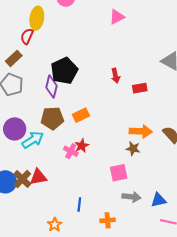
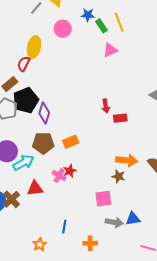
black pentagon: (64, 71) -> (26, 100), moved
red rectangle: (140, 88) -> (120, 118), moved
red triangle: (38, 177) -> (35, 188), moved
blue triangle: (159, 200) -> (133, 219), moved

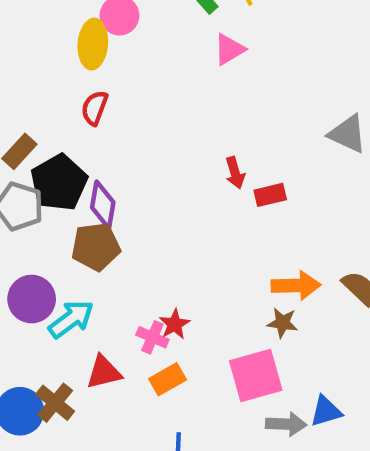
yellow ellipse: (34, 47) -> (93, 44), moved
red semicircle: (24, 64) -> (95, 108), moved
orange rectangle: (71, 142) -> (168, 379), moved
brown pentagon: (43, 143) -> (96, 247), moved
pink square: (103, 199) -> (256, 375), size x1.4

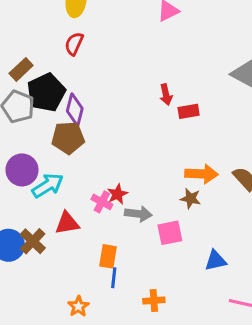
pink square: (256, 375) -> (170, 233), size x0.7
orange rectangle: (168, 379) -> (108, 256), moved, turned -55
gray arrow: (286, 424) -> (138, 214), moved

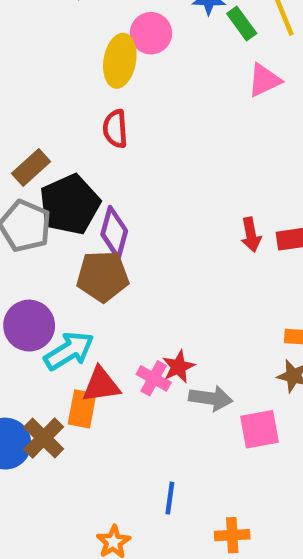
red semicircle: (74, 44) -> (115, 129), turned -30
red arrow: (166, 95) -> (251, 235), moved
red triangle: (67, 223) -> (101, 385), moved
orange rectangle: (108, 256) -> (82, 409), moved

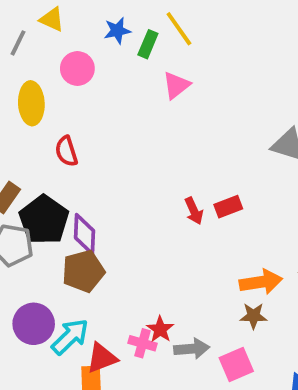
green rectangle: (242, 24) -> (148, 44), turned 72
yellow ellipse: (120, 61) -> (31, 103), moved

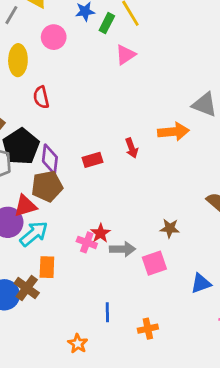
red rectangle: (228, 207) -> (93, 160), moved
orange arrow: (261, 282) -> (173, 132), moved
red triangle: (102, 358) -> (25, 206), moved

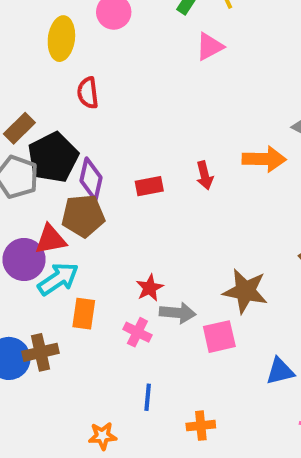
brown star: (170, 228) -> (245, 291), size x1.6
pink cross: (87, 242) -> (137, 332), moved
orange rectangle: (47, 267) -> (84, 314), moved
brown cross: (27, 288) -> (41, 352), turned 35
orange star: (78, 344) -> (102, 436), turned 30

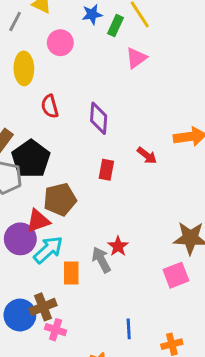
red arrow: (205, 175) -> (147, 156), turned -30
purple diamond: (91, 179) -> (99, 118), moved
red rectangle: (149, 186) -> (106, 170), turned -60
gray arrow: (178, 313) -> (101, 260), moved, turned -115
pink cross: (137, 332) -> (56, 330), moved

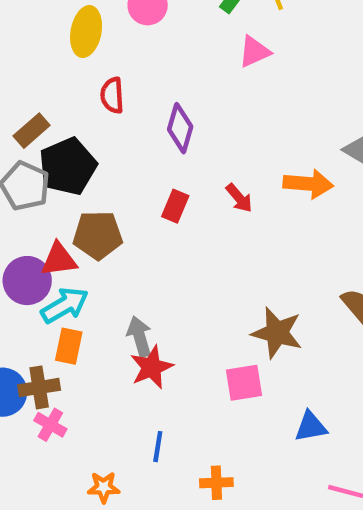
red star: (118, 246) -> (152, 367), moved, size x1.4
orange rectangle: (71, 273) -> (69, 346), moved

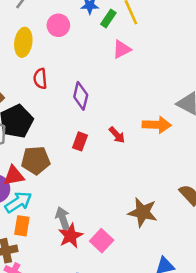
pink square: (244, 383) -> (102, 241), moved, turned -35

